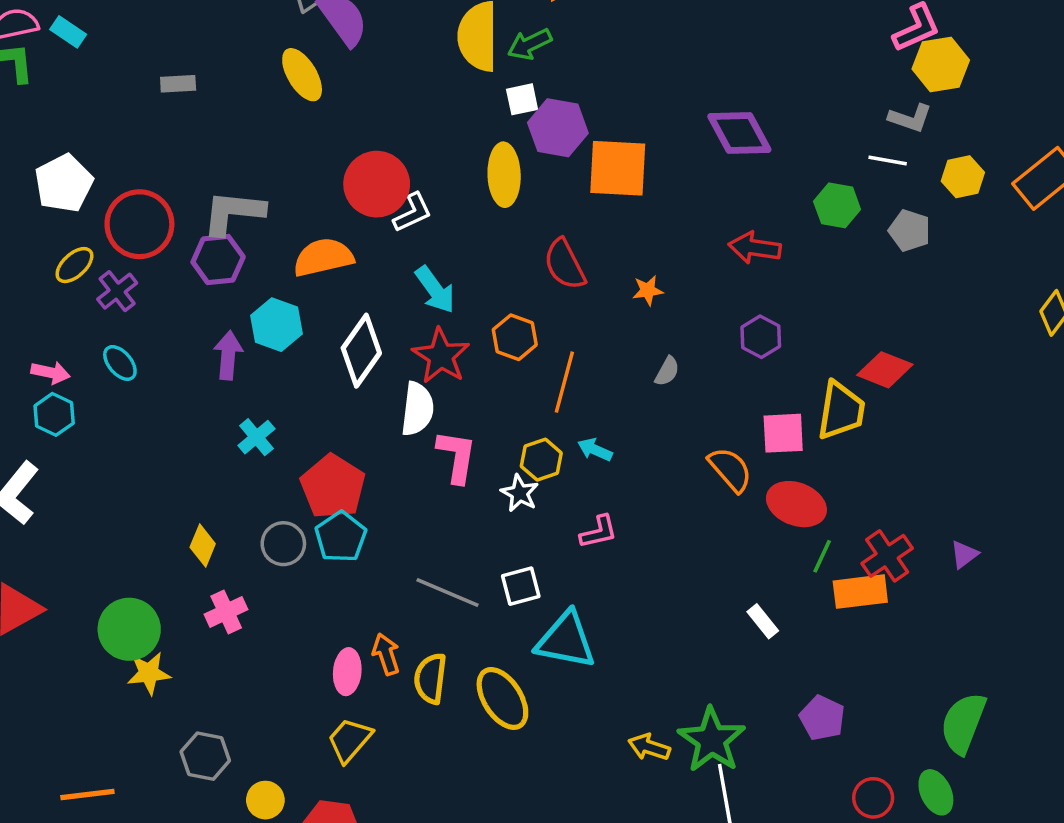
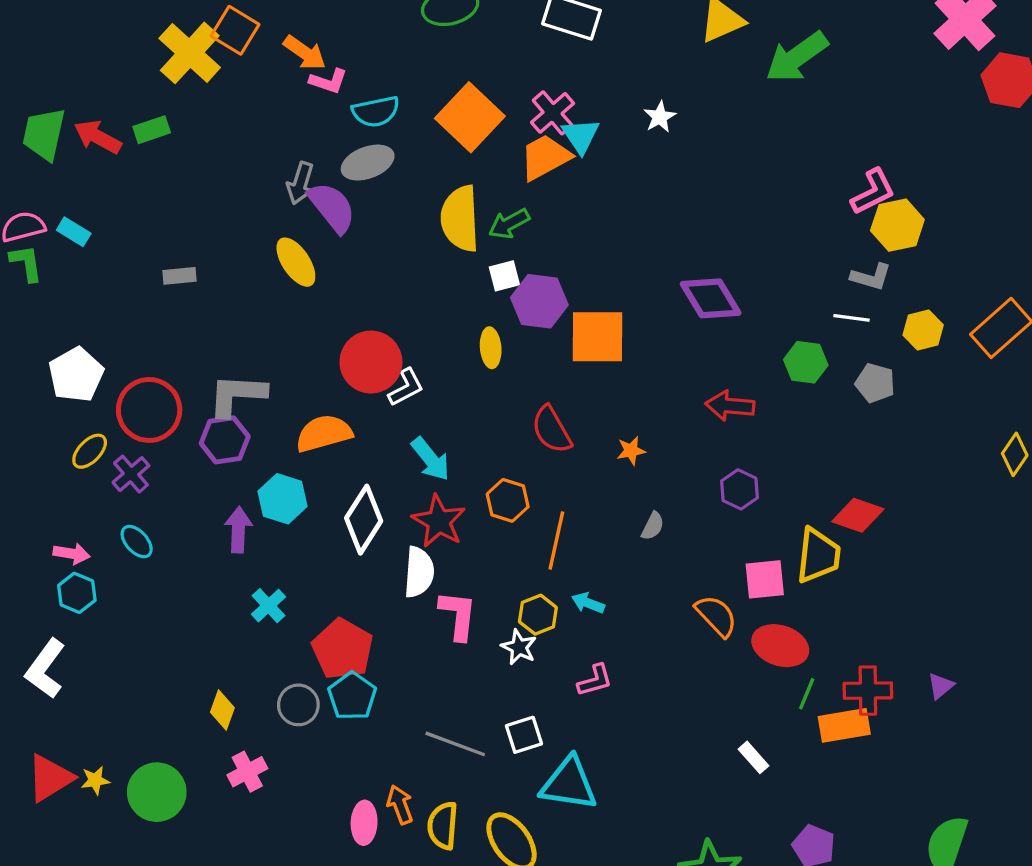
yellow ellipse: (504, 175) -> (491, 348), size x0.7
red cross: (887, 556) -> (868, 691), turned 36
yellow star: (149, 673) -> (95, 780), moved, size x0.7

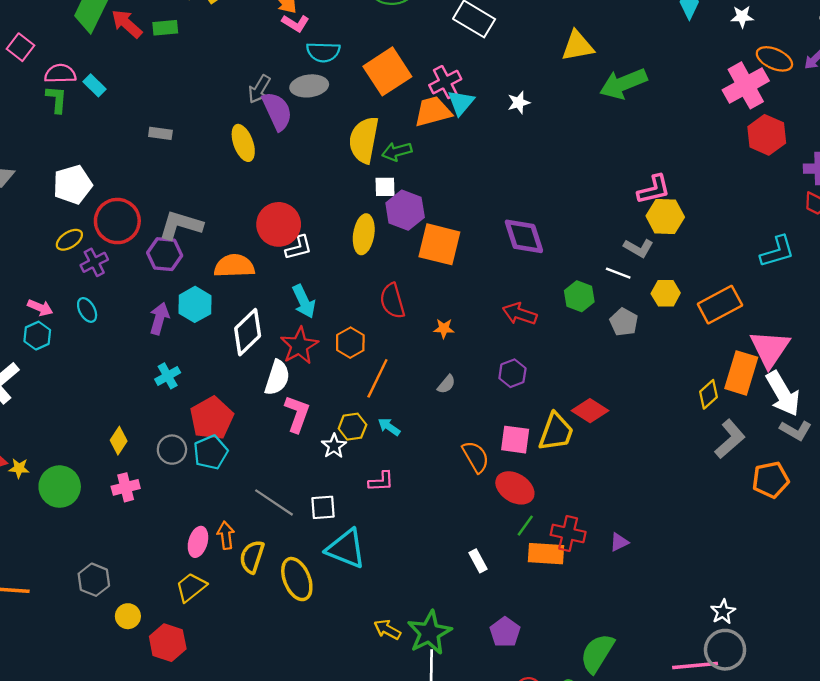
yellow ellipse: (491, 348) -> (364, 234), size x1.4

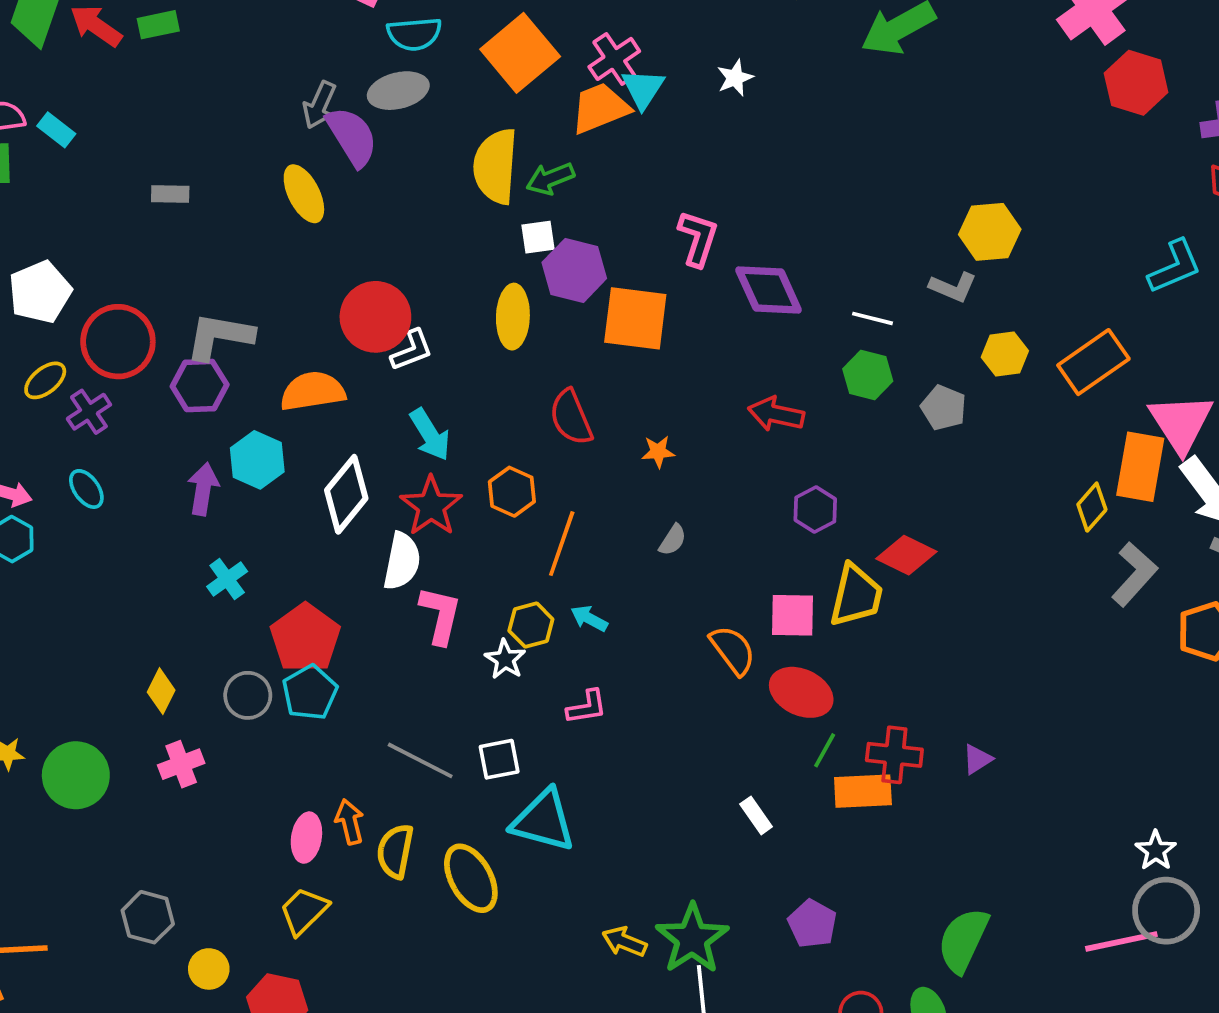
pink L-shape: (654, 189) -> (698, 238), moved, turned -52
white line: (618, 273) -> (872, 318), moved
purple hexagon: (512, 373) -> (815, 509), moved

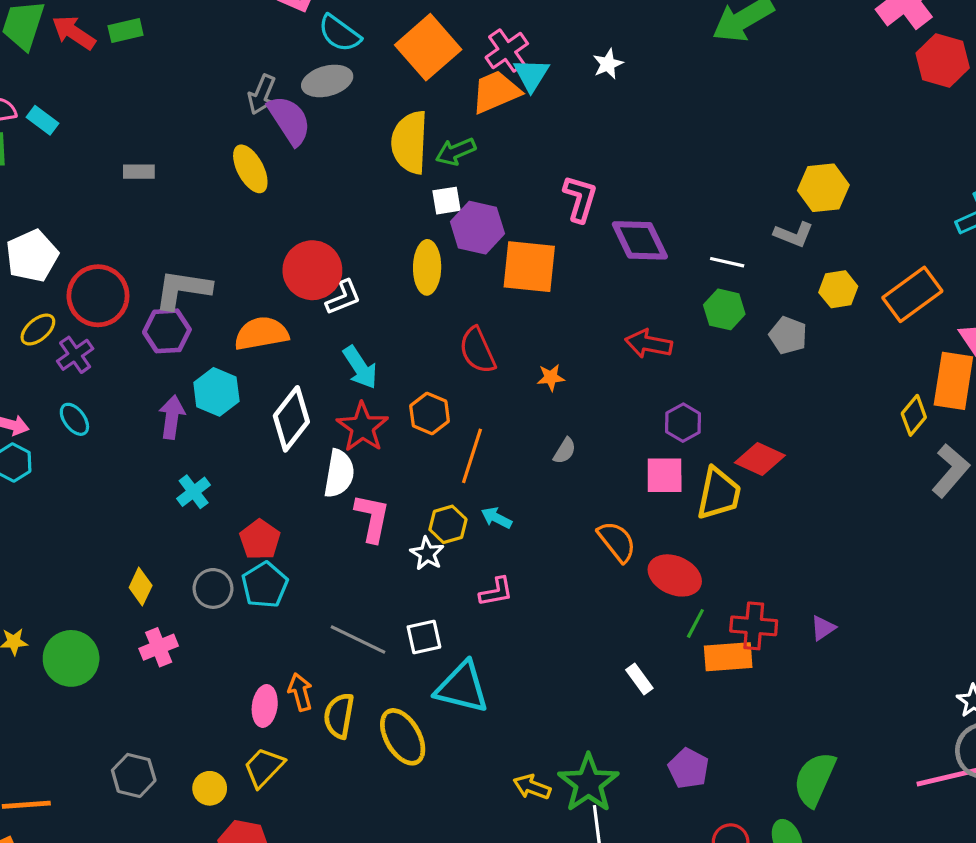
cyan semicircle: (414, 34) -> (339, 33), turned 42
pink square: (792, 615) -> (665, 475), moved
red pentagon: (305, 638) -> (260, 540), size x0.7
yellow circle: (209, 969) -> (210, 788), moved

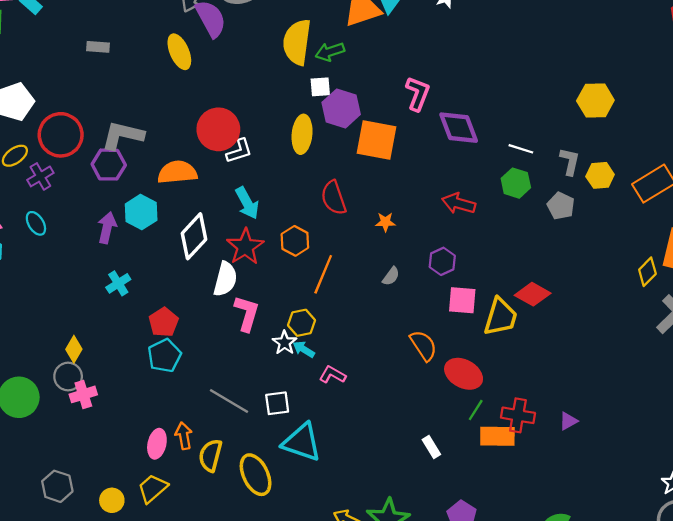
gray L-shape: (794, 234) -> (570, 161), moved, turned -104
purple hexagon: (683, 423) -> (442, 261), moved
cyan arrow: (496, 518) -> (304, 349), moved
gray circle: (213, 588) -> (68, 377), moved
pink L-shape: (496, 592) -> (332, 375), turned -145

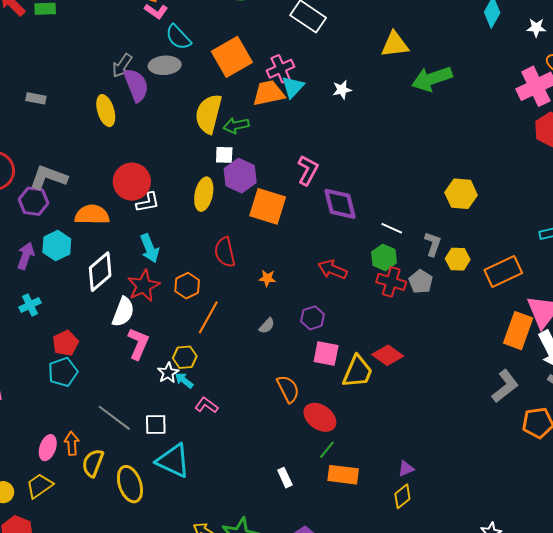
yellow diamond: (647, 272) -> (402, 496), moved
red cross: (518, 415) -> (391, 282), moved

